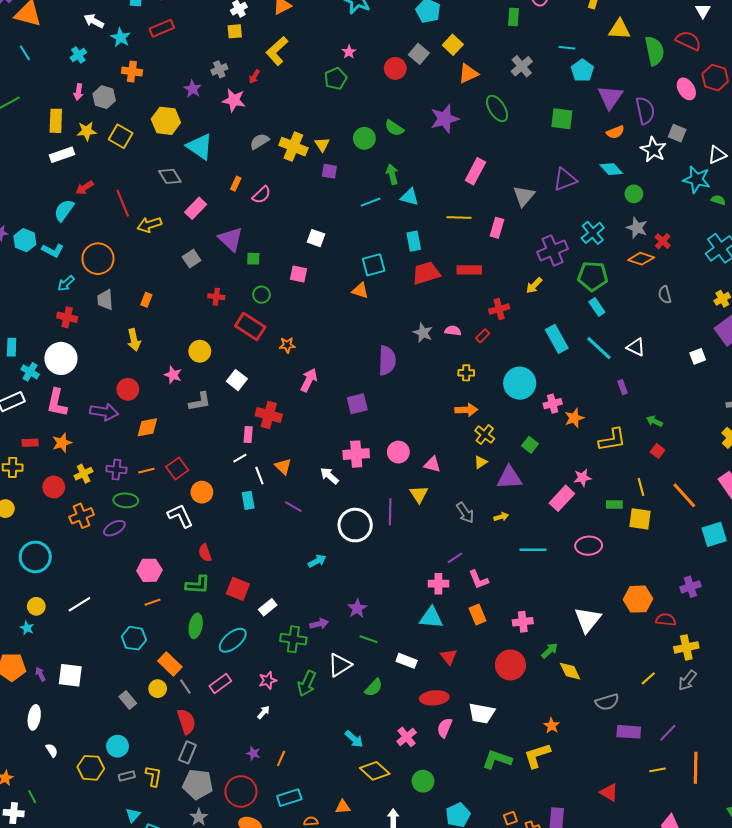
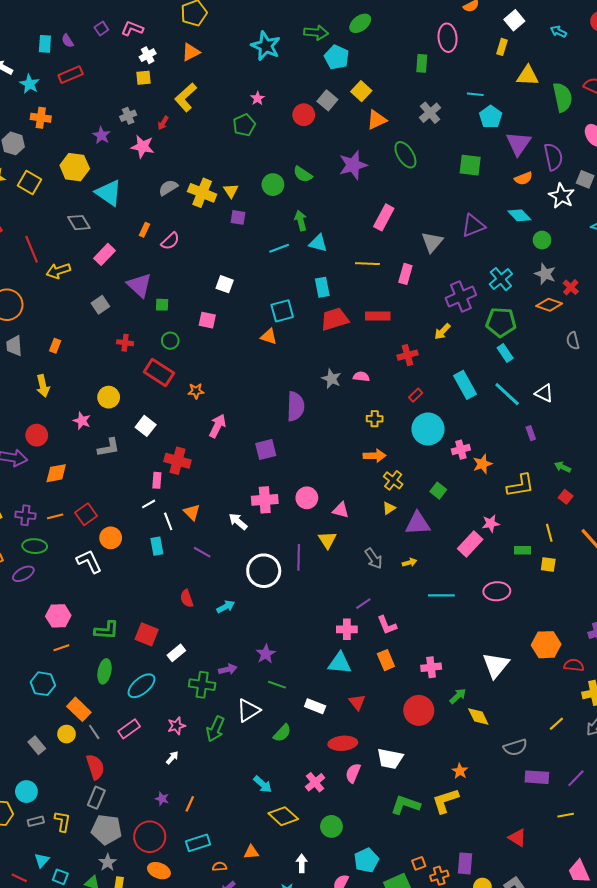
red rectangle: (483, 336) -> (416, 395), moved
yellow square: (640, 519) -> (548, 565), size x0.7
red semicircle: (205, 553) -> (187, 598), moved

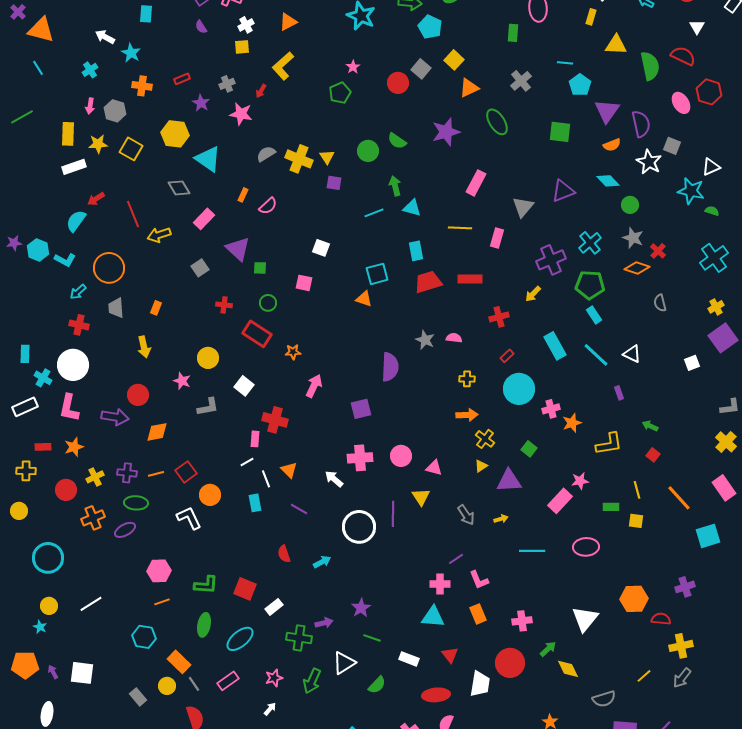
purple semicircle: (68, 41) -> (201, 27), moved
red rectangle: (71, 75) -> (182, 79), moved, size x0.7
white trapezoid: (390, 759) -> (480, 684), moved, turned -92

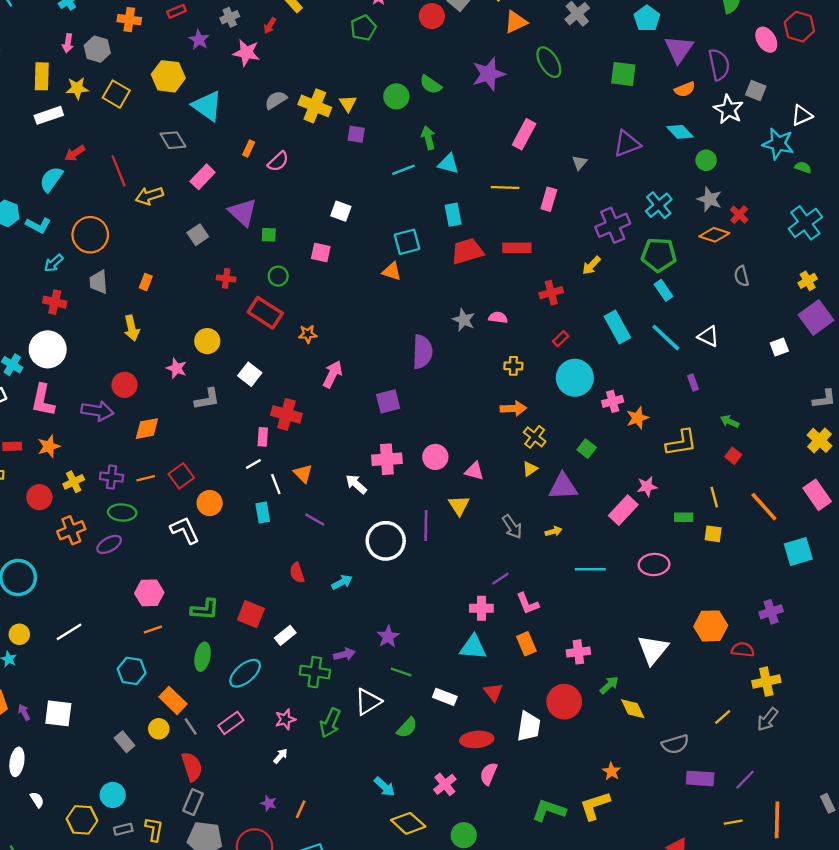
gray triangle: (523, 207) -> (580, 163), size x0.6

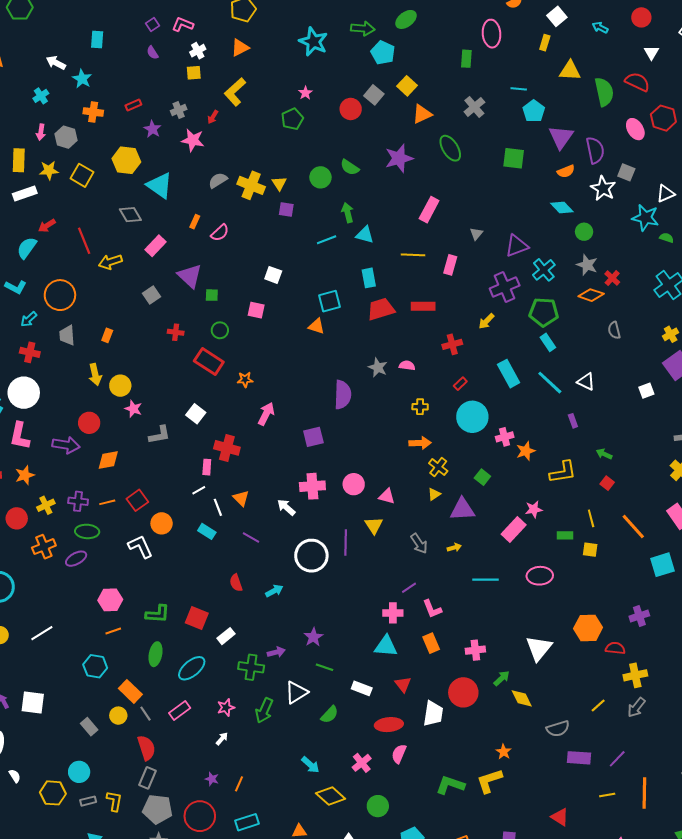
purple triangle: (627, 144) -> (517, 246), moved
yellow circle: (207, 341) -> (120, 386), moved
cyan rectangle: (263, 512) -> (207, 531), turned -48

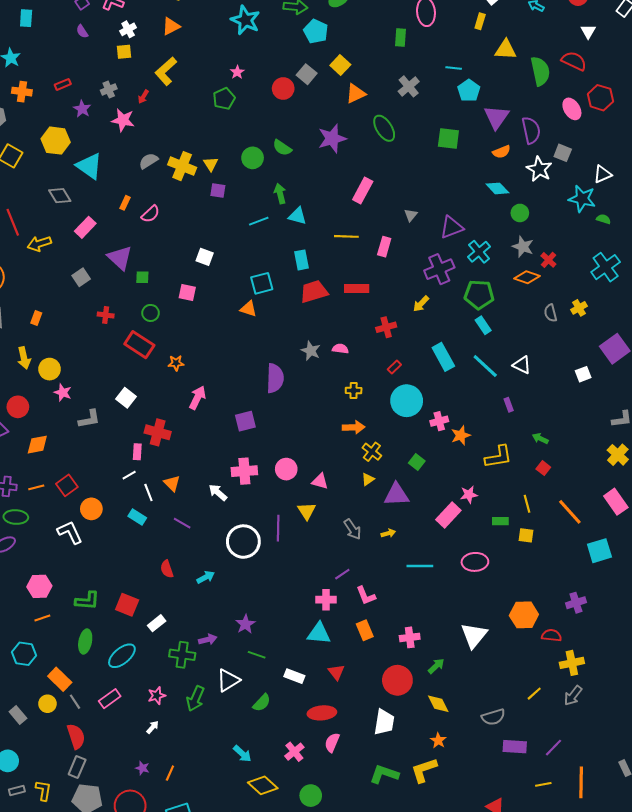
yellow cross: (671, 334) -> (579, 308), moved
yellow diamond: (522, 698) -> (438, 704), moved
white trapezoid: (433, 714) -> (384, 722), moved

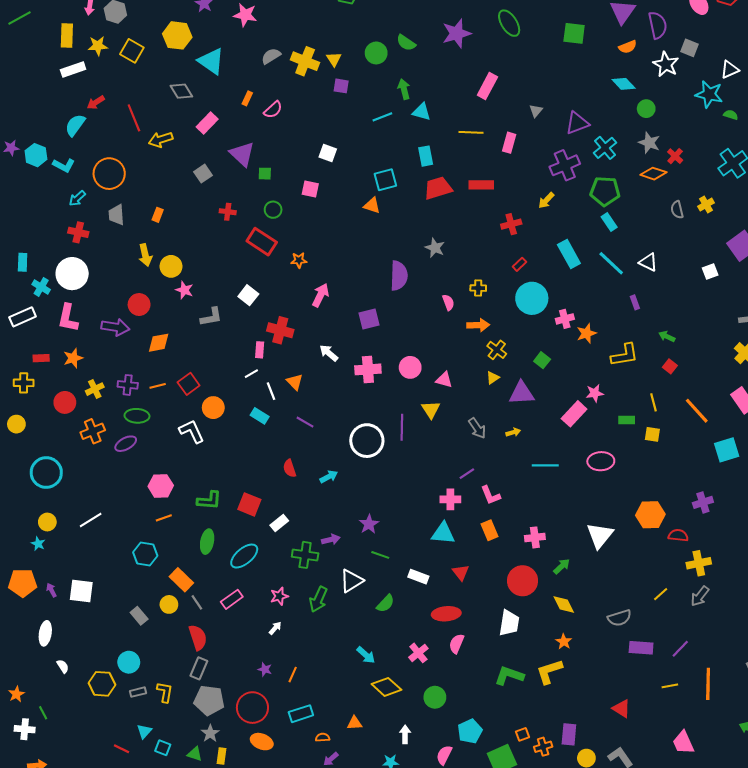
pink semicircle: (340, 349) -> (448, 302), moved, turned 63
white arrow: (218, 493) -> (329, 353), moved

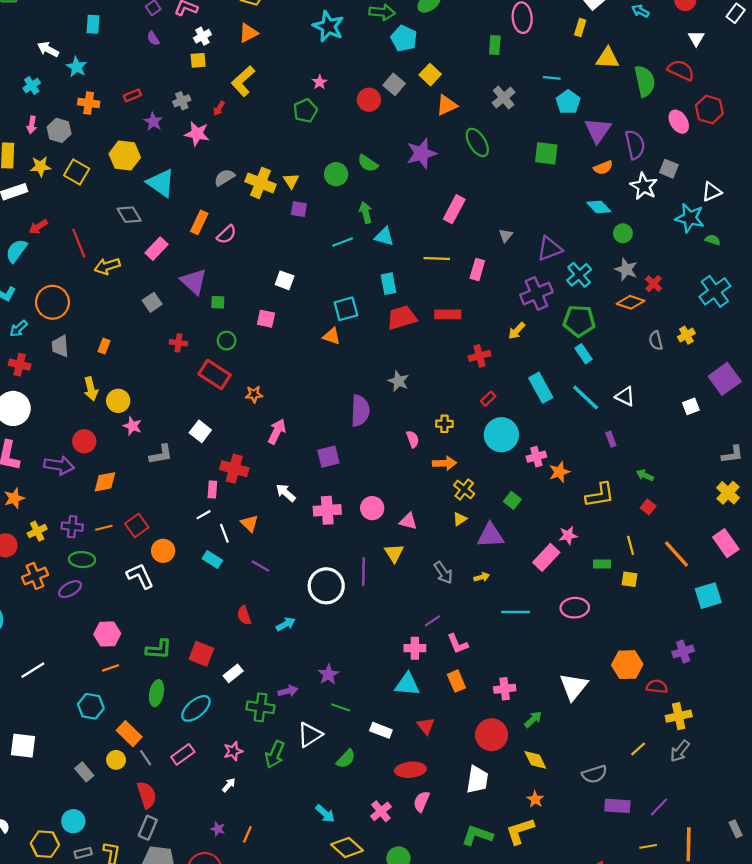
orange rectangle: (247, 98) -> (199, 222), size x1.5

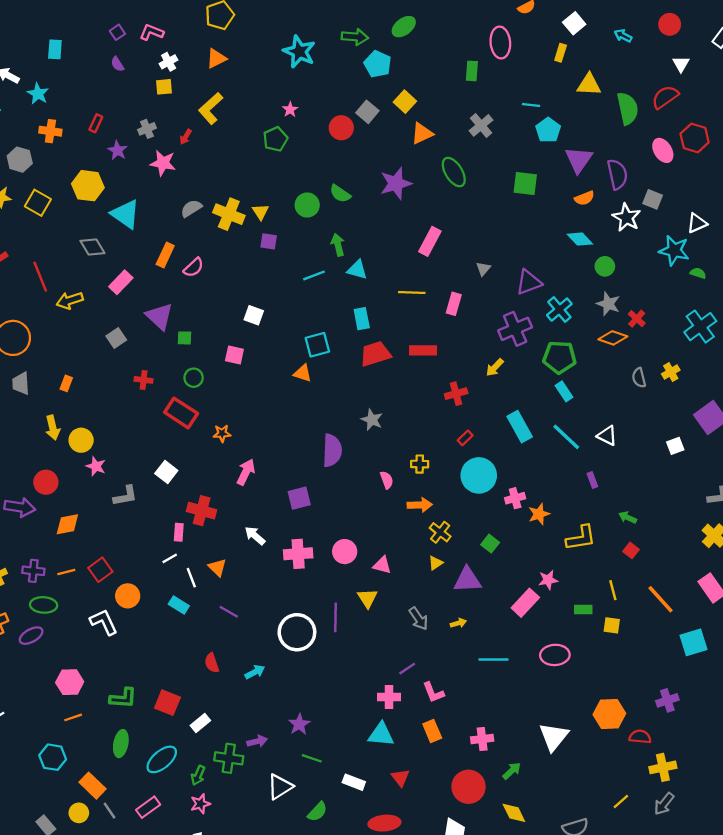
red semicircle: (681, 70) -> (665, 97), turned -60
red rectangle: (132, 95) -> (96, 123), turned -42
green arrow: (275, 754) -> (198, 775), moved, size x0.7

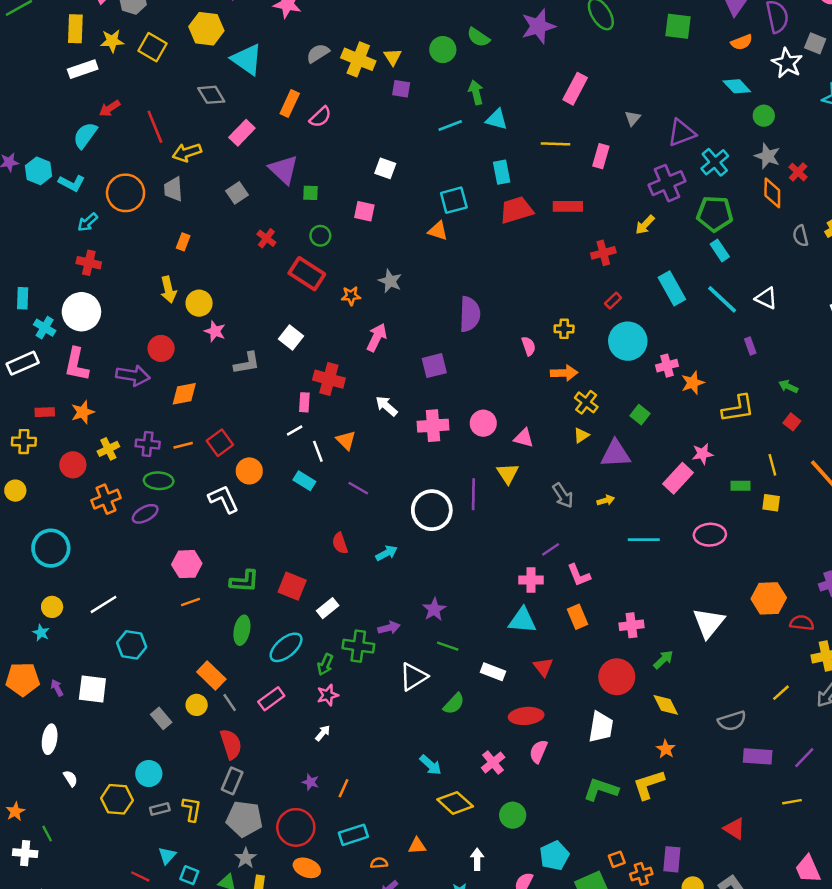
orange diamond: (613, 338) -> (772, 193), turned 72
red cross: (144, 380) -> (266, 238), turned 30
gray trapezoid: (21, 383) -> (173, 189), moved
gray star: (372, 420) -> (390, 281), moved
cyan hexagon: (53, 757) -> (132, 645), moved

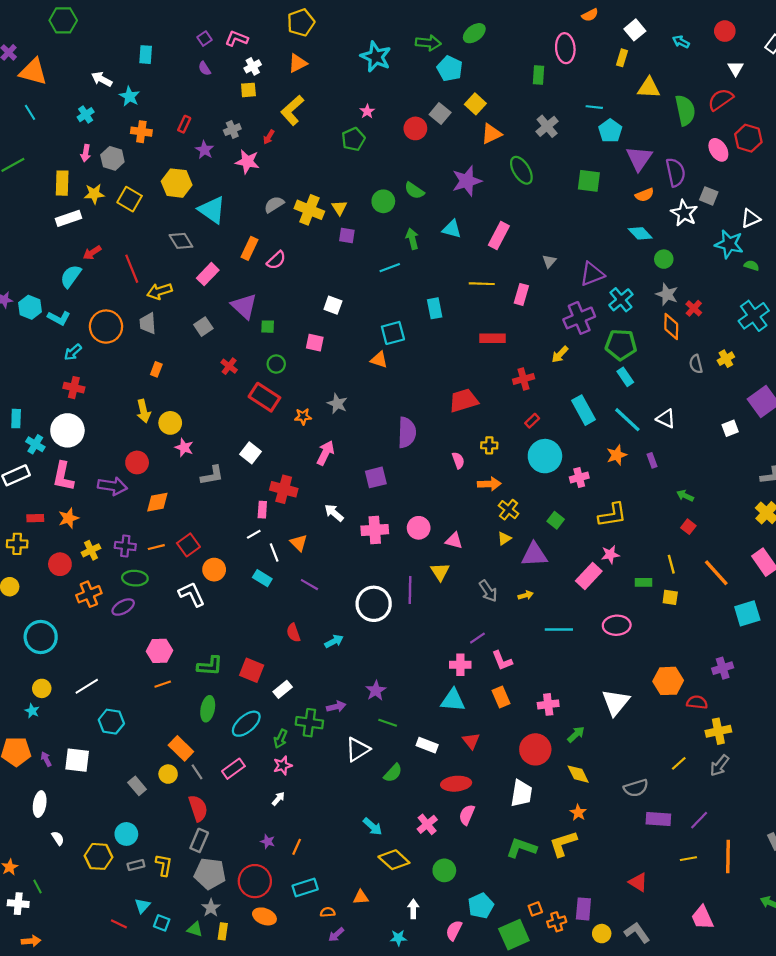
cyan triangle: (497, 119) -> (452, 229), moved
red trapezoid: (516, 210) -> (464, 400), moved
orange star: (693, 383) -> (617, 455), moved
yellow L-shape: (738, 408) -> (612, 515), moved

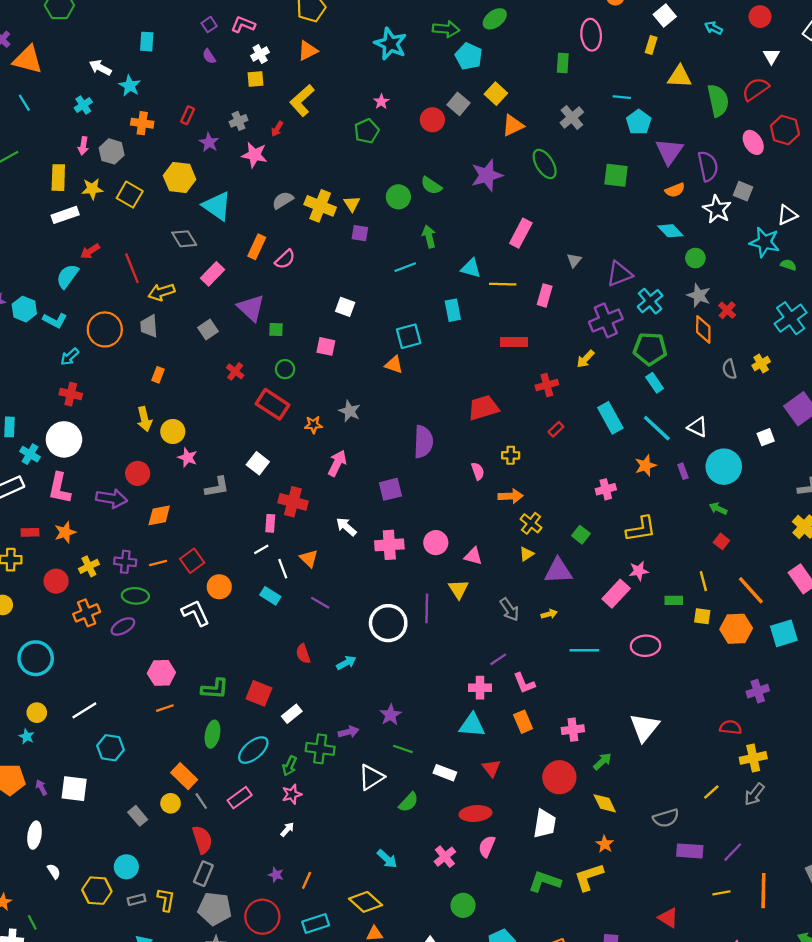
cyan triangle: (452, 229) -> (471, 268), moved
cyan circle: (545, 456) -> (724, 467), moved
orange hexagon: (668, 681) -> (736, 629), moved
yellow diamond: (394, 860) -> (366, 902), moved

